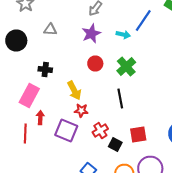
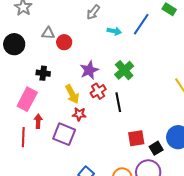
purple star: (91, 34) -> (89, 70), moved
cyan arrow: (123, 34) -> (114, 31), moved
red circle: (95, 64) -> (64, 42), moved
red cross: (100, 130) -> (98, 91), moved
black square: (115, 144) -> (156, 148), moved, turned 32

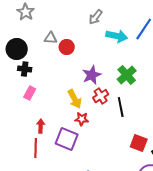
cyan arrow: (114, 31) -> (117, 36), size x1.5
black cross: (43, 73) -> (25, 69), moved
pink rectangle: (27, 99) -> (30, 93), moved, size x0.6
red line: (23, 137) -> (36, 148), moved
red square: (136, 138) -> (139, 143), turned 30

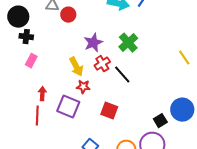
black line: (121, 107) -> (122, 75), turned -30
red square: (139, 143) -> (109, 111), moved

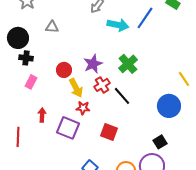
red circle: (68, 15) -> (64, 70), moved
blue circle: (182, 110) -> (169, 106), moved
red line: (37, 116) -> (18, 137), moved

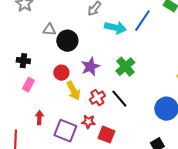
black circle: (18, 38) -> (67, 41), moved
red cross: (102, 85) -> (97, 98), moved
red star: (83, 108) -> (88, 122), moved

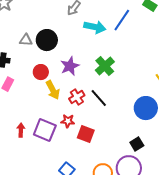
gray triangle: (49, 30) -> (26, 40), moved
red arrow: (39, 118) -> (21, 130), moved

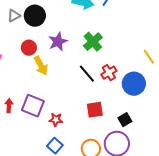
gray triangle: (26, 40) -> (14, 16), turned -32
red cross: (77, 97) -> (109, 73), moved
red star: (68, 121) -> (56, 120), moved
red square: (86, 134) -> (95, 110), moved, turned -30

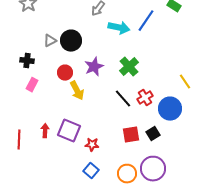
black square: (125, 120) -> (153, 134), moved

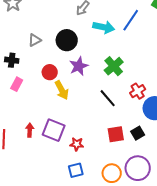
black circle: (71, 41) -> (67, 40), moved
red cross: (145, 98) -> (138, 91), moved
blue square: (91, 171) -> (76, 170), turned 35

